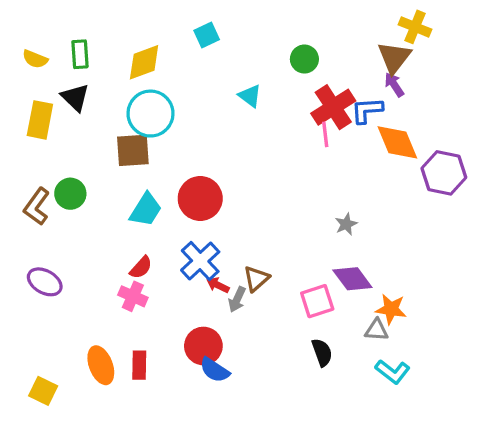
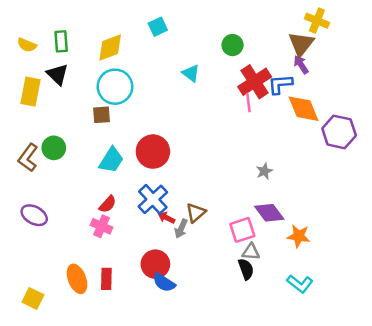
brown square: (133, 150) -> (102, 115), size x0.7
gray triangle: (377, 330) -> (251, 252), moved

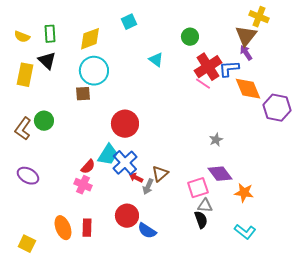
pink line: (248, 103) -> (203, 84), turned -49
cyan trapezoid: (111, 160) -> (108, 155), moved
blue semicircle: (164, 283) -> (147, 231), moved

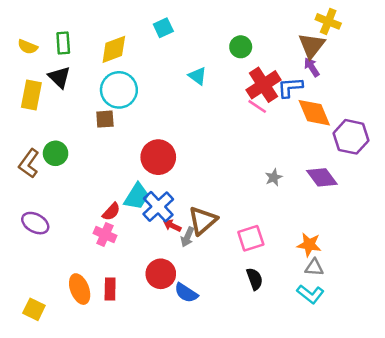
brown triangle: (160, 174) -> (203, 221), size x1.4
purple diamond: (220, 174) -> (322, 177), moved
gray triangle: (205, 206) -> (314, 267), moved

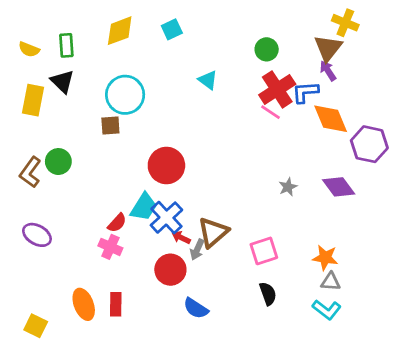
green circle: (241, 47) -> (267, 49), moved
yellow diamond: (114, 49) -> (120, 31), moved
red circle: (161, 274) -> (170, 270), moved

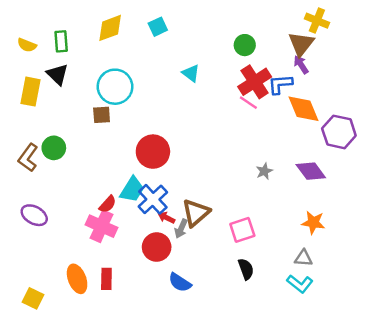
pink cross: (110, 247) -> (102, 226), size x1.4
orange star: (325, 258) -> (313, 223), moved

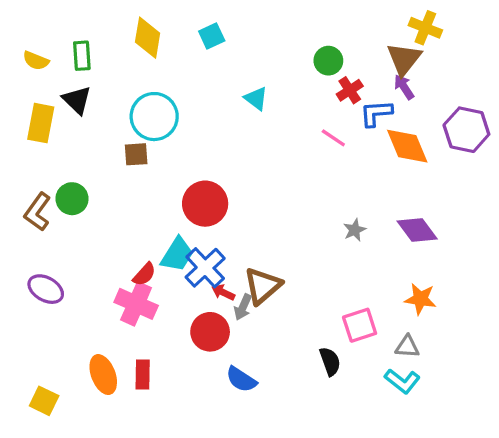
yellow diamond: (110, 28) -> (148, 38), turned -60
red cross: (255, 82) -> (350, 90), moved, size x0.6
purple hexagon: (339, 132) -> (466, 130), moved
pink square: (242, 230) -> (360, 325), moved

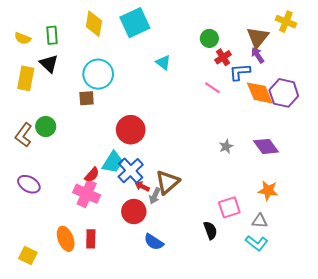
yellow cross: (425, 28) -> (286, 22), moved
cyan square: (212, 36) -> (135, 23), size x1.8
purple hexagon: (466, 130) -> (284, 93), moved

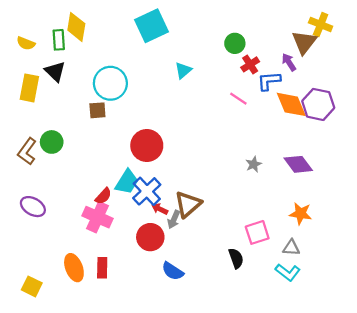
yellow diamond: (94, 24) -> (76, 27), moved
brown triangle: (258, 37) -> (304, 42), moved
cyan triangle: (163, 63) -> (183, 70), turned 42

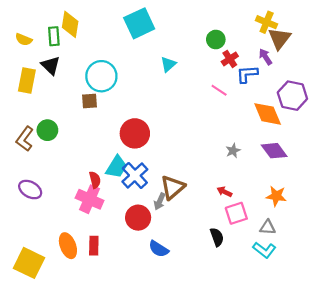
yellow cross: (321, 25) -> (267, 22), moved
orange diamond: (291, 104) -> (268, 114), moved
red semicircle: (103, 196) -> (95, 180), turned -56
red arrow: (160, 209) -> (224, 192), moved
yellow square: (32, 286) -> (29, 263), size x1.6

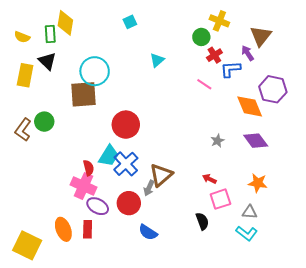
yellow cross: (267, 22) -> (219, 21), moved
cyan square: (139, 23) -> (130, 22), size x0.5
brown square: (90, 101) -> (84, 94), size x1.8
purple ellipse: (30, 190) -> (98, 206), moved

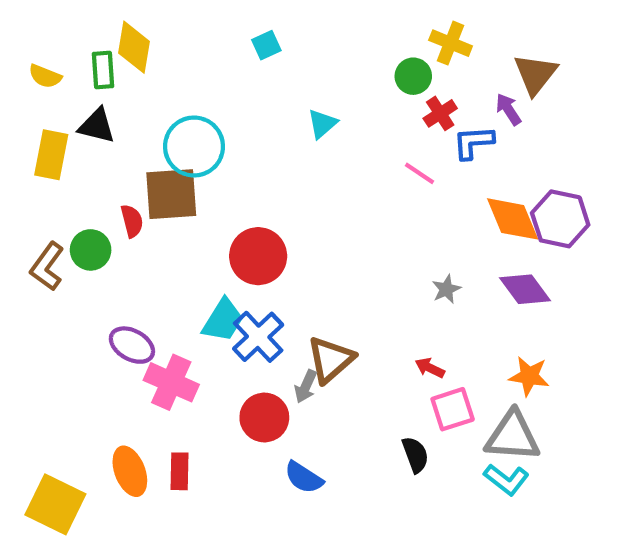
black triangle: (47, 61) -> (97, 126), turned -30
purple hexagon: (273, 89) -> (560, 219), moved
red semicircle: (89, 168) -> (132, 221), moved
purple ellipse: (98, 206) -> (132, 345), moved
gray triangle: (250, 212) -> (513, 436), size x1.8

